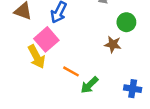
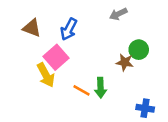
green circle: (126, 22) -> (139, 50), moved
green arrow: (89, 85) -> (101, 88), moved, turned -48

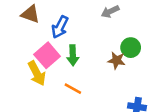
brown triangle: (32, 28) -> (30, 14), moved
green arrow: (101, 88) -> (73, 55), moved

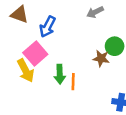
green arrow: (73, 55) -> (60, 74), moved
orange line: (73, 89) -> (73, 82), moved, turned 63

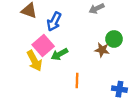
green arrow: (60, 74) -> (59, 54), moved, turned 63
orange line: (73, 82) -> (77, 80), moved

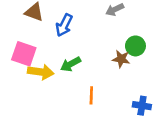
pink square: (43, 46) -> (24, 54), moved, turned -30
yellow arrow: (34, 61) -> (41, 72), turned -54

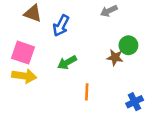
yellow arrow: (41, 72) -> (24, 76), moved
blue cross: (142, 106) -> (135, 102), turned -35

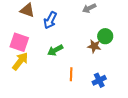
yellow arrow: (24, 76) -> (20, 61), turned -60
blue cross: (135, 102) -> (99, 80), moved

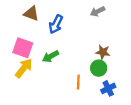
green circle: (105, 36) -> (99, 68), moved
green arrow: (55, 50) -> (51, 56), moved

